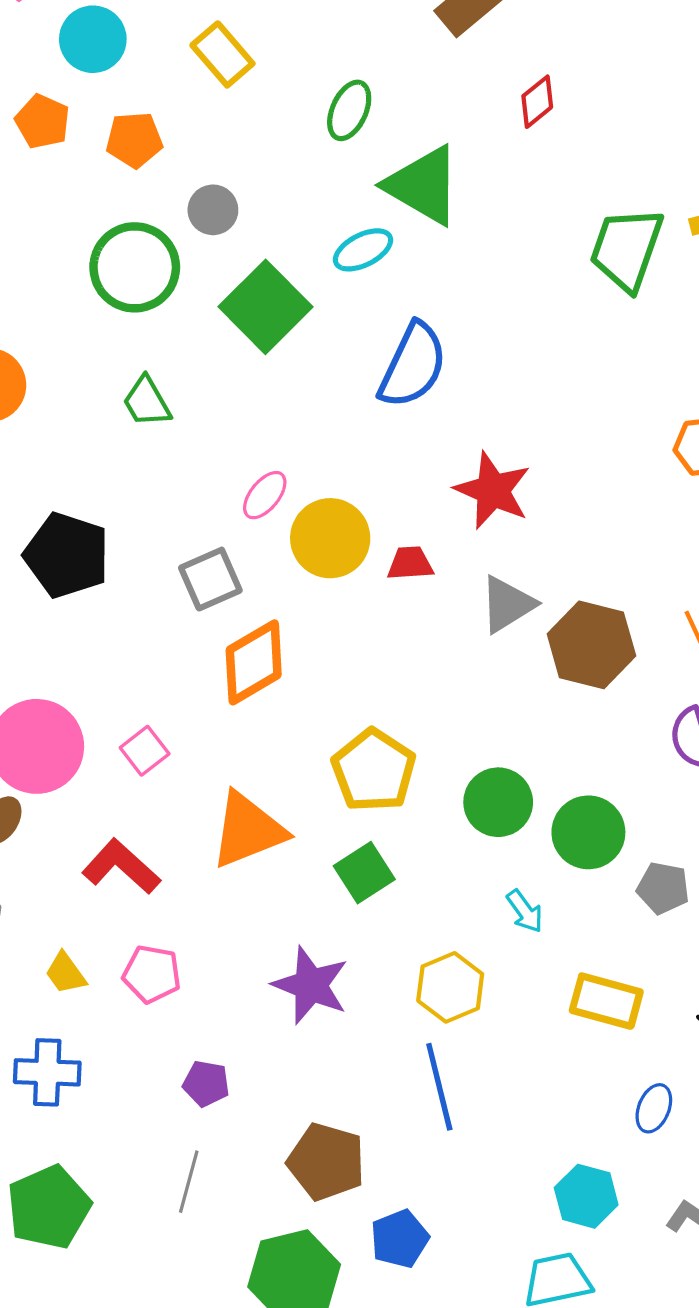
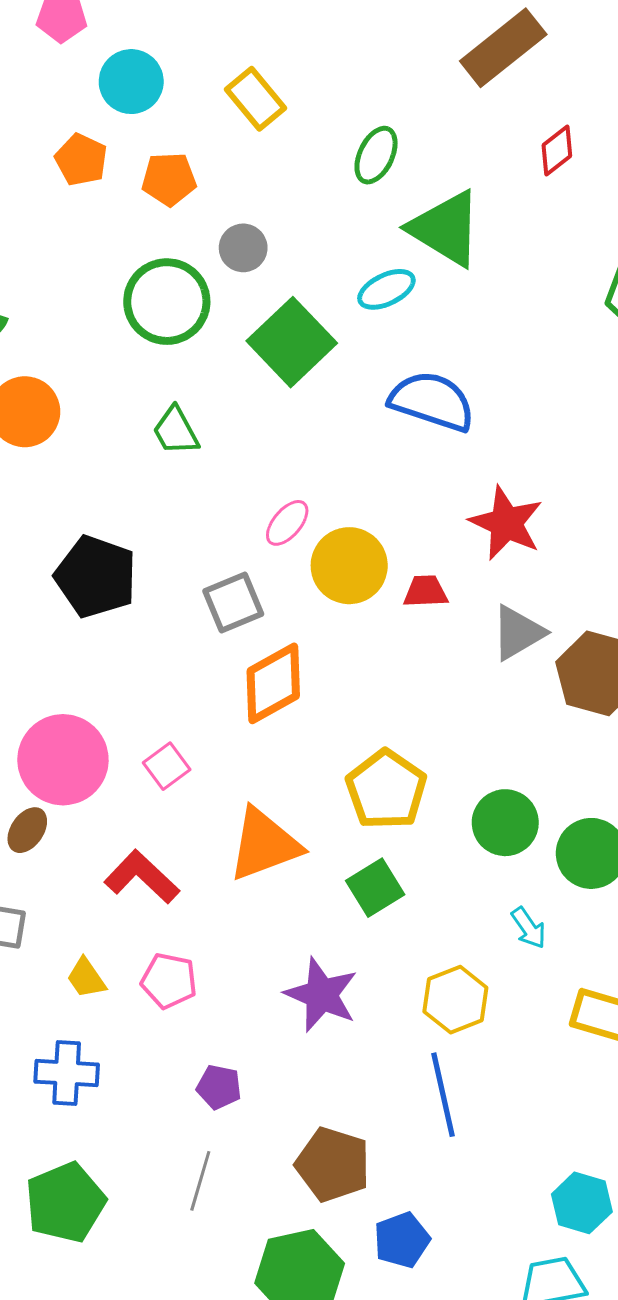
blue semicircle: (413, 365) -> (432, 401), turned -98

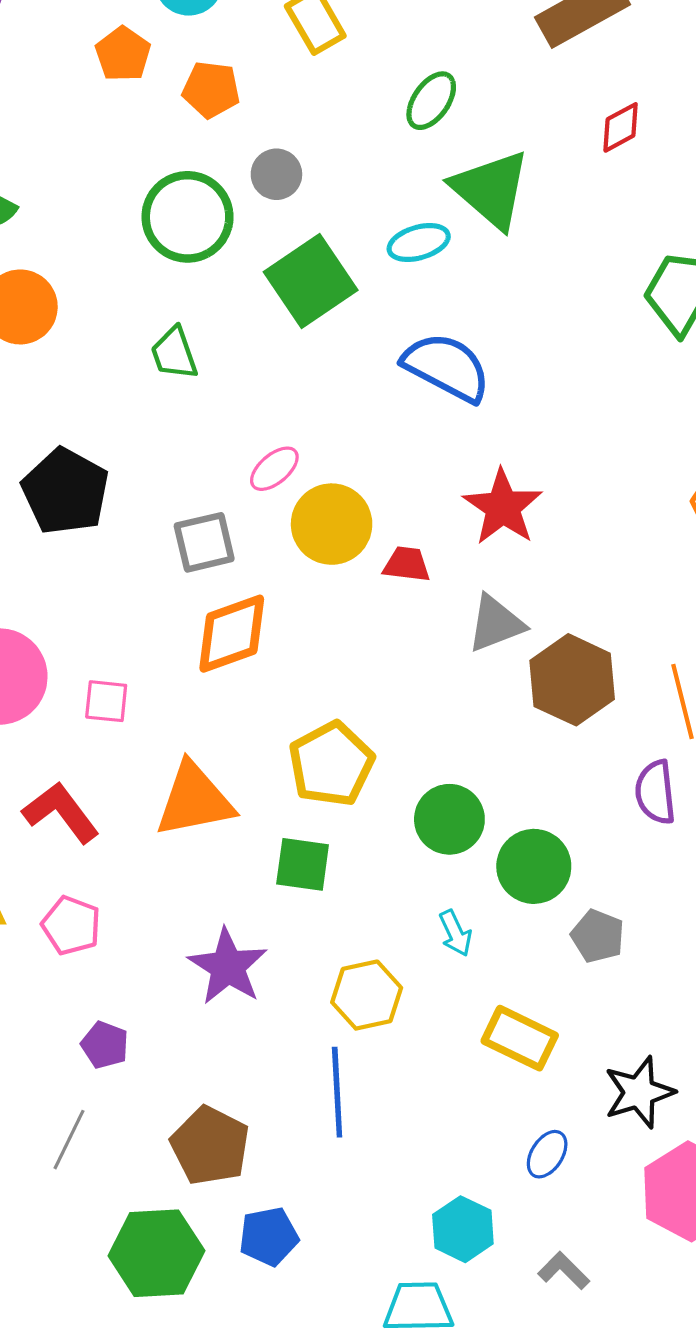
pink square: (167, 766) -> (106, 701), turned 33
green square: (375, 888) -> (303, 864), turned 30

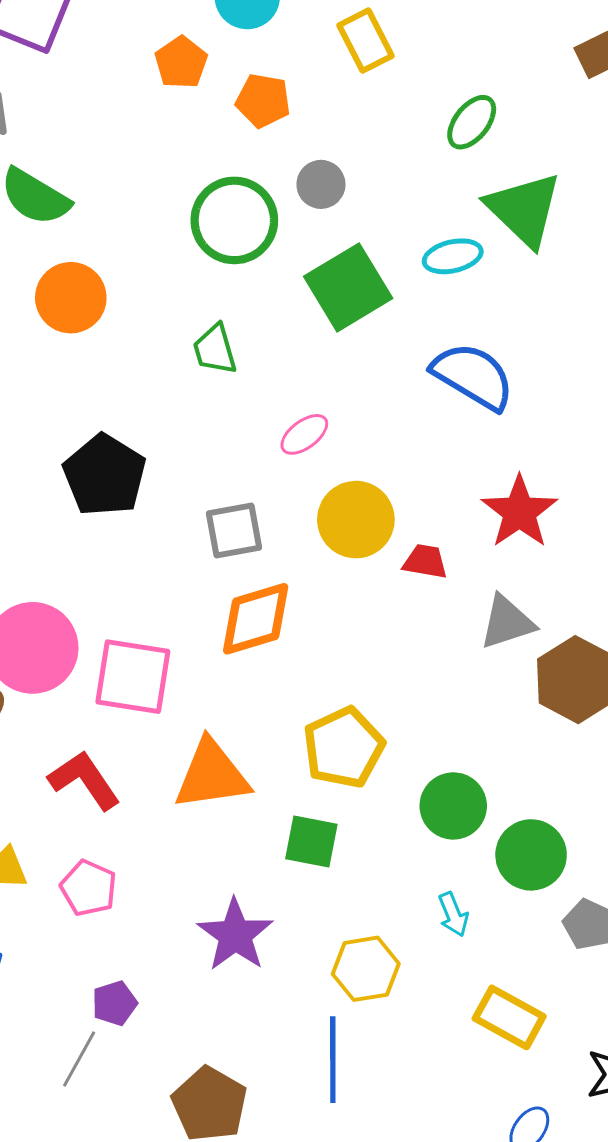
pink ellipse: (274, 469) -> (304, 434), moved
pink square: (106, 701) -> (133, 677), size x1.8
purple pentagon: (105, 1045) -> (115, 1003), turned 30
gray line: (69, 1140) -> (79, 1059), moved

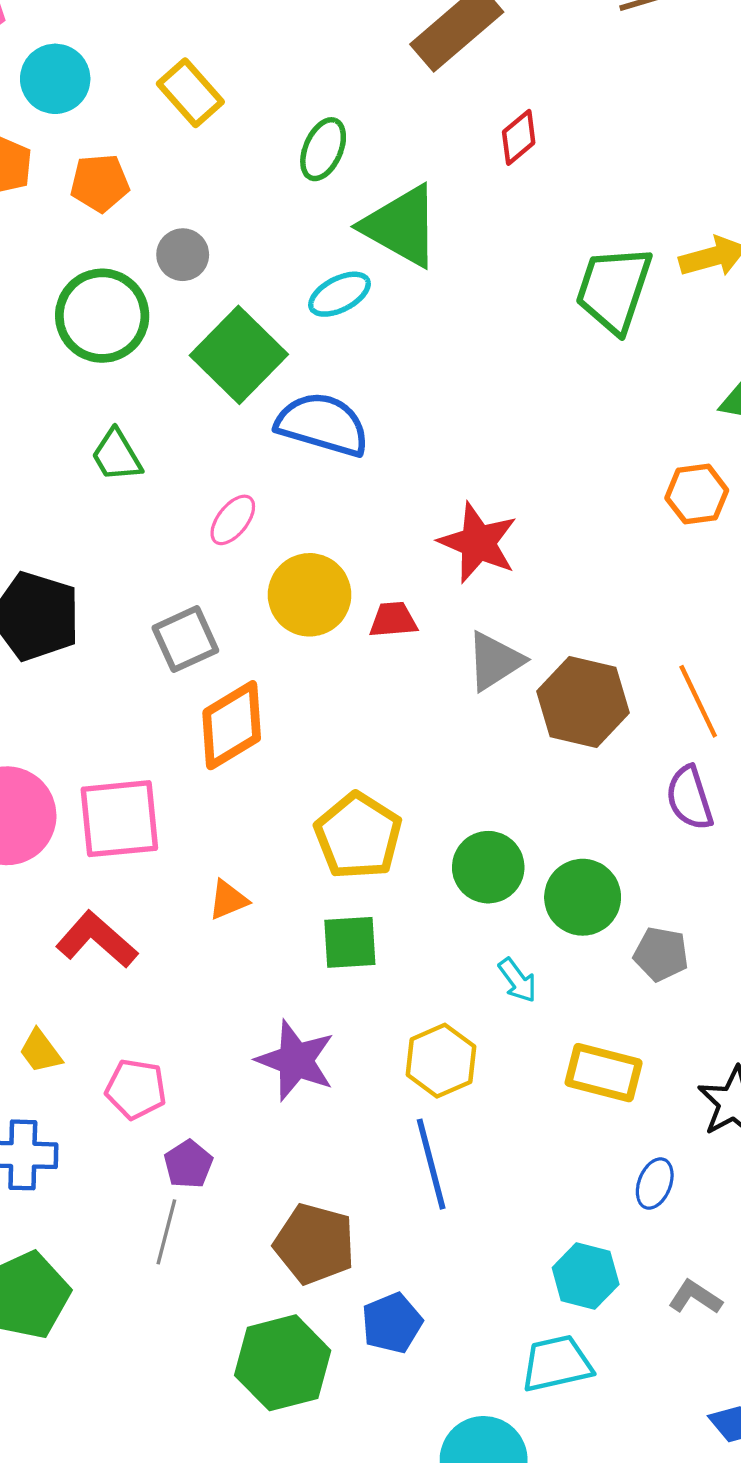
blue semicircle: (473, 376) -> (323, 424), moved
orange triangle: (212, 775) -> (228, 900), size x0.5
pink pentagon: (89, 888) -> (136, 1089), moved

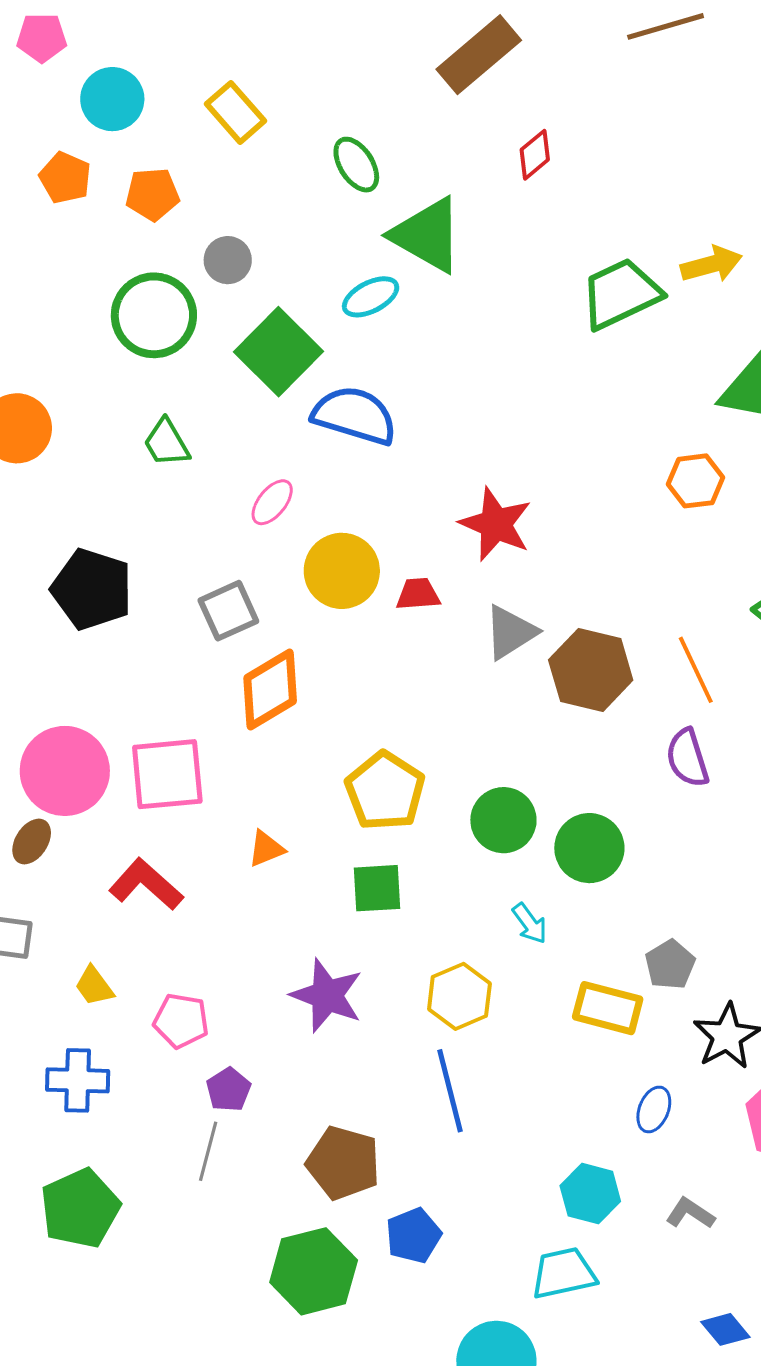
green ellipse: (323, 149) -> (356, 165), turned -56
green trapezoid: (614, 289) -> (621, 294), turned 46
gray pentagon: (661, 954) -> (670, 965), moved, turned 30

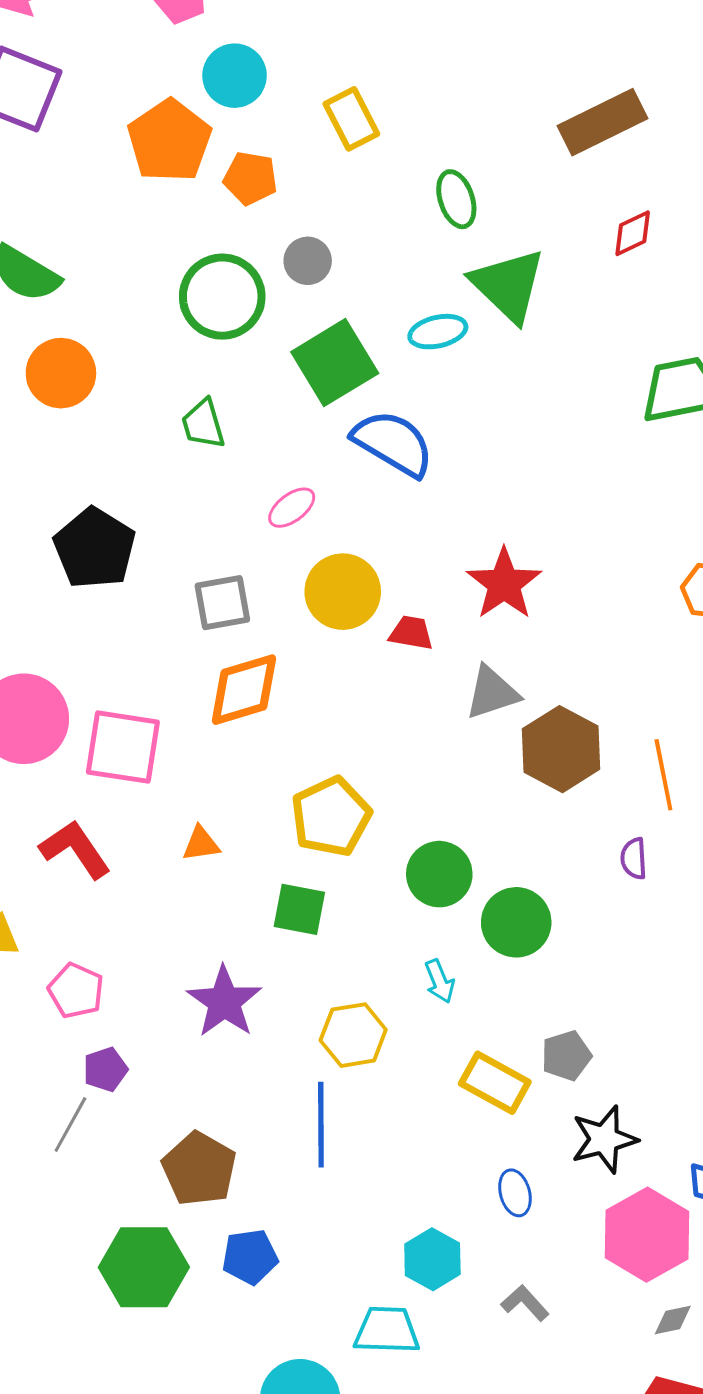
orange pentagon: (65, 178) -> (169, 141), size x1.6
purple semicircle: (687, 758) -> (634, 859), size x0.7
blue ellipse: (654, 1109) -> (515, 1193), turned -51

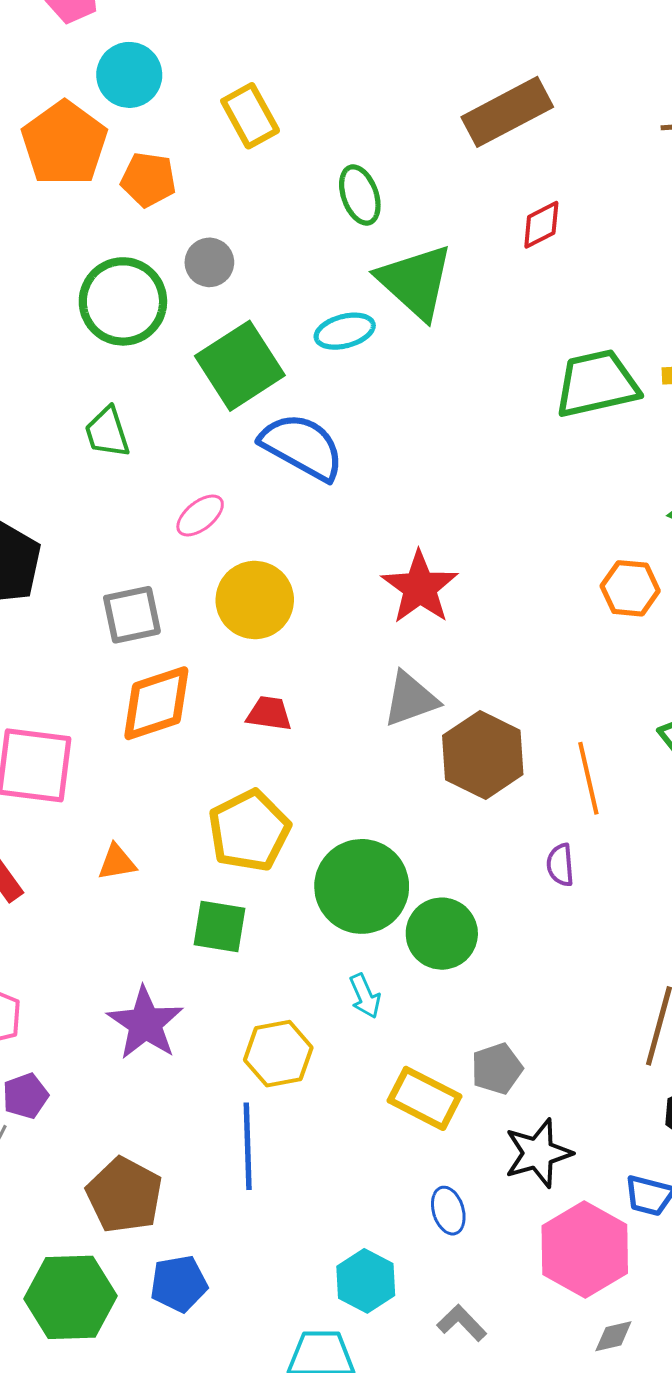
red trapezoid: (411, 633) -> (269, 714), moved
green circle: (439, 874) -> (362, 886), size x1.4

